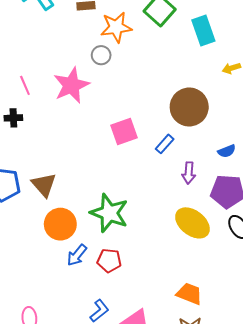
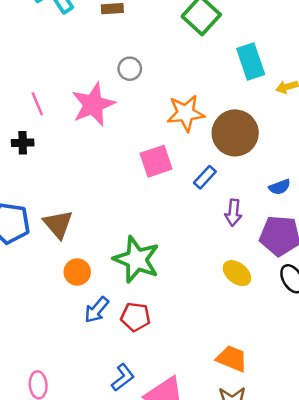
orange star: (116, 27) -> (186, 113), moved
cyan rectangle: (203, 30) -> (251, 62), moved
yellow ellipse: (192, 223) -> (237, 273), size x0.7
orange circle: (60, 224) -> (77, 272), size x0.7

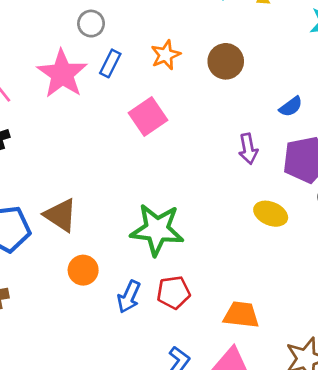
orange star: (186, 113) -> (166, 55), size x0.7
brown circle: (235, 133) -> (226, 61), size x0.7
blue rectangle: (205, 177) -> (110, 63), moved
orange circle: (77, 272) -> (83, 270), moved
orange trapezoid: (232, 359) -> (241, 315), moved

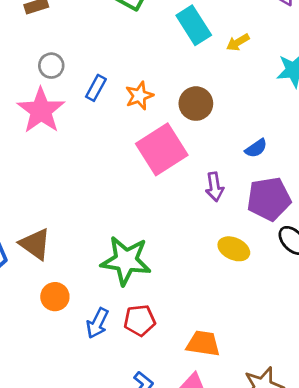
gray circle: (91, 24) -> (51, 66), moved
blue rectangle: (110, 63) -> (96, 88), moved
pink square: (148, 116) -> (162, 149), moved, size x1.4

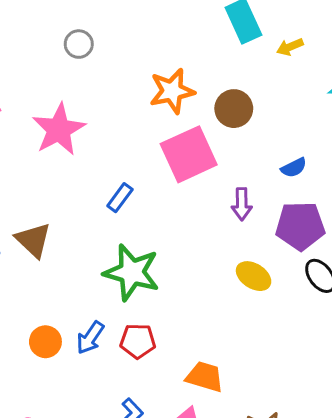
blue rectangle: (96, 88) -> (120, 198), moved
orange star: (139, 96) -> (172, 91), size x1.4
pink star: (41, 110) -> (59, 129), moved
orange circle: (55, 297) -> (45, 342), moved

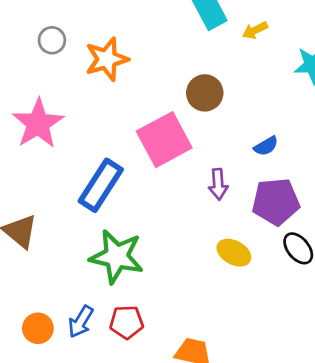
orange star: (172, 91) -> (107, 59), moved
blue rectangle: (120, 198) -> (101, 185), size x1.8

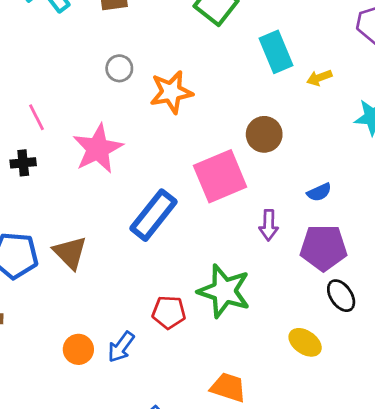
yellow ellipse: (234, 253) -> (305, 342), moved
green star: (117, 256) -> (224, 291), moved
red pentagon: (127, 322) -> (169, 312), moved

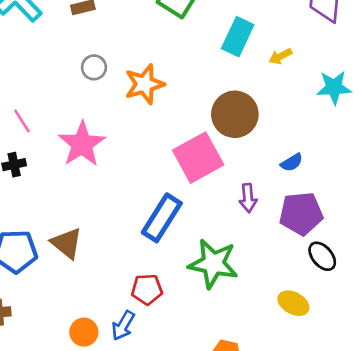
cyan rectangle: (276, 52) -> (238, 37), turned 54
brown circle: (264, 134) -> (235, 114), size x1.4
blue rectangle: (154, 215) -> (162, 218), moved
red pentagon: (169, 312) -> (147, 289), moved

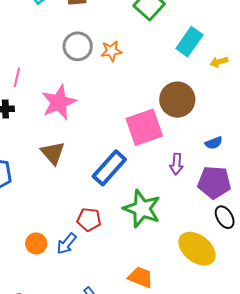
gray circle: (94, 67) -> (78, 46), size x1.5
orange star: (144, 84) -> (111, 51), moved, size x0.7
pink line: (22, 121) -> (17, 77), turned 36
brown triangle: (67, 243) -> (53, 153), moved
yellow ellipse: (293, 303) -> (197, 249), size x1.6

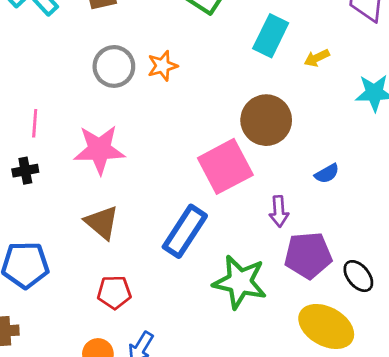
pink star: (59, 102) -> (99, 150), turned 30
purple pentagon: (214, 182) -> (308, 255), moved
red pentagon: (89, 220) -> (114, 292), moved

